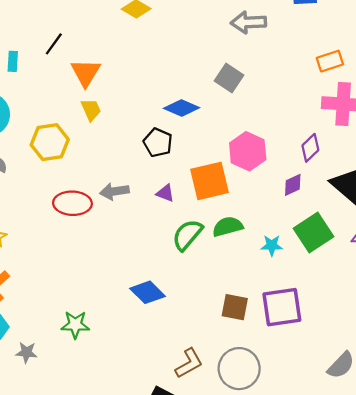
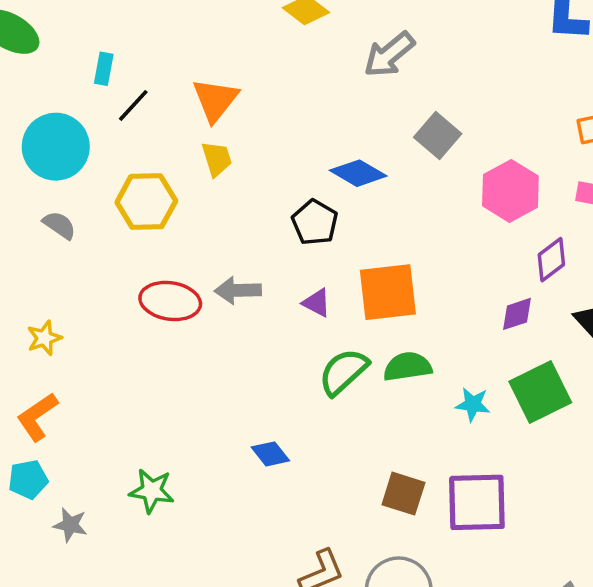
gray arrow: (248, 22) -> (389, 55), moved, turned -44
black line: (54, 44) -> (133, 105), moved
pink hexagon: (248, 151) -> (510, 191), moved
blue diamond: (148, 292) -> (270, 454), size x0.7

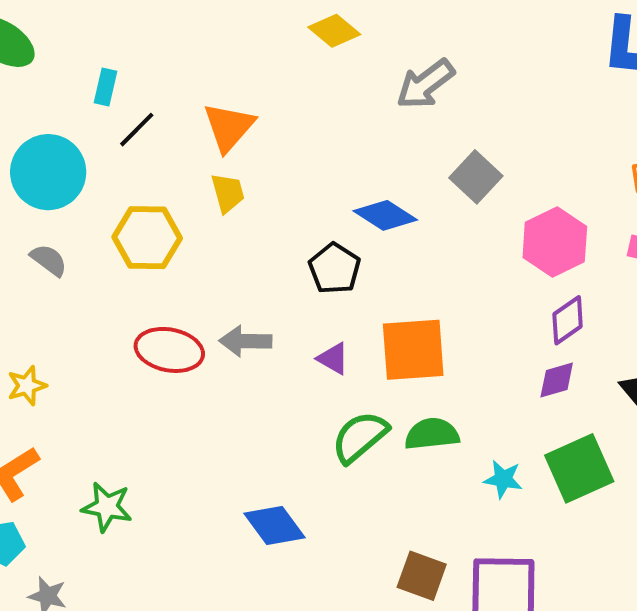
purple diamond: (551, 260) -> (568, 320), moved
blue diamond: (270, 454) -> (275, 526), size x1.4
green star: (152, 491) -> (107, 507), moved

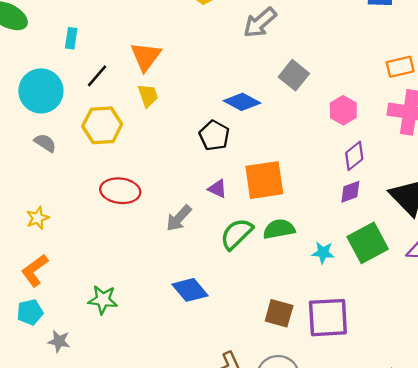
black line: (137, 130) -> (97, 76), moved
pink hexagon: (555, 242) -> (343, 110), size x0.7
gray arrow: (245, 341) -> (179, 218), moved, turned -44
green star: (107, 507) -> (103, 300), moved

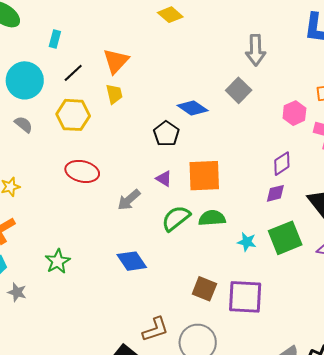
gray arrow: (260, 23) -> (256, 50), moved, turned -56
pink hexagon: (343, 110) -> (294, 113), moved
green star: (103, 300) -> (58, 261), turned 30

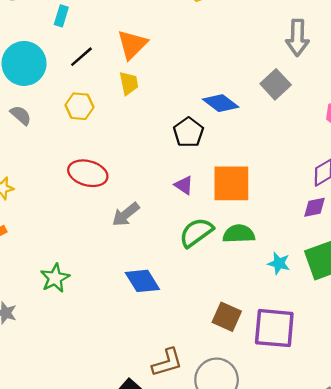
yellow hexagon: (73, 115) -> (79, 106), size x0.7
gray arrow: (129, 200) -> (126, 214), moved

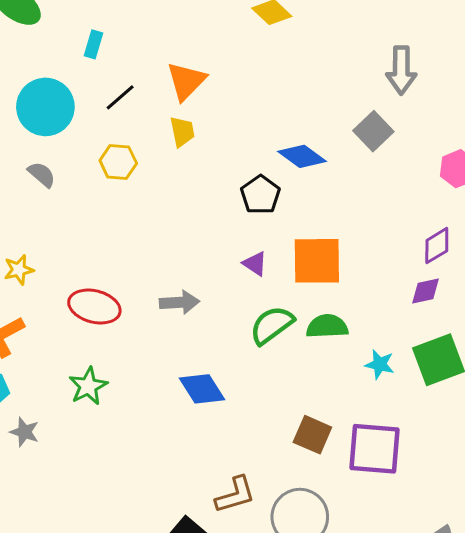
red ellipse: (88, 173) -> (94, 307), moved
gray arrow: (126, 214) -> (180, 302), turned -144

